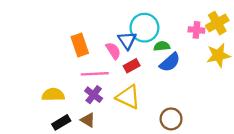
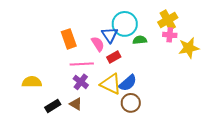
yellow cross: (217, 23) -> (168, 20), moved
pink cross: (196, 30) -> (170, 35), moved
blue semicircle: (170, 62) -> (128, 83), moved
yellow semicircle: (53, 95) -> (32, 82), moved
brown circle: (171, 119) -> (131, 103), moved

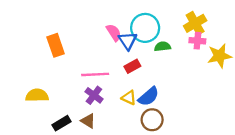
orange rectangle: (69, 39) -> (56, 45), moved
pink semicircle: (98, 44) -> (114, 33), moved
yellow triangle: (111, 84) -> (129, 98), size x0.6

